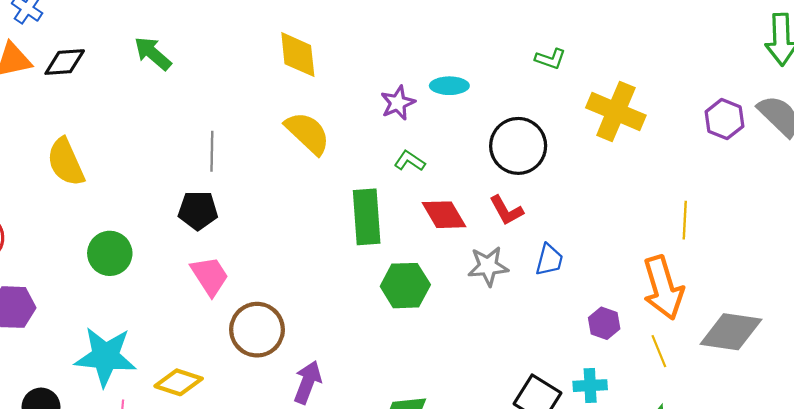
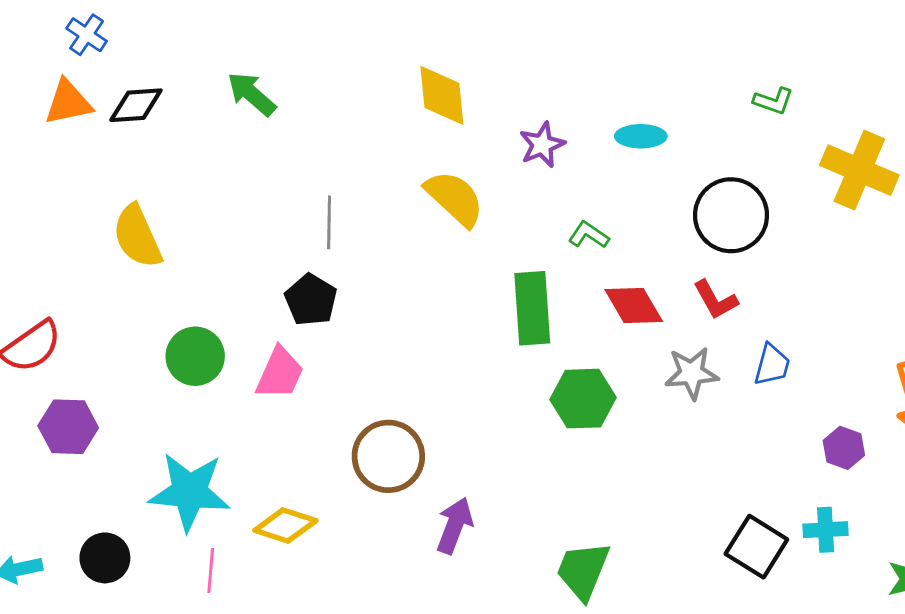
purple star: (398, 103) -> (542, 145), moved
black pentagon: (198, 210) -> (311, 300), turned 30
pink trapezoid: (210, 276) -> (280, 373), moved, turned 57

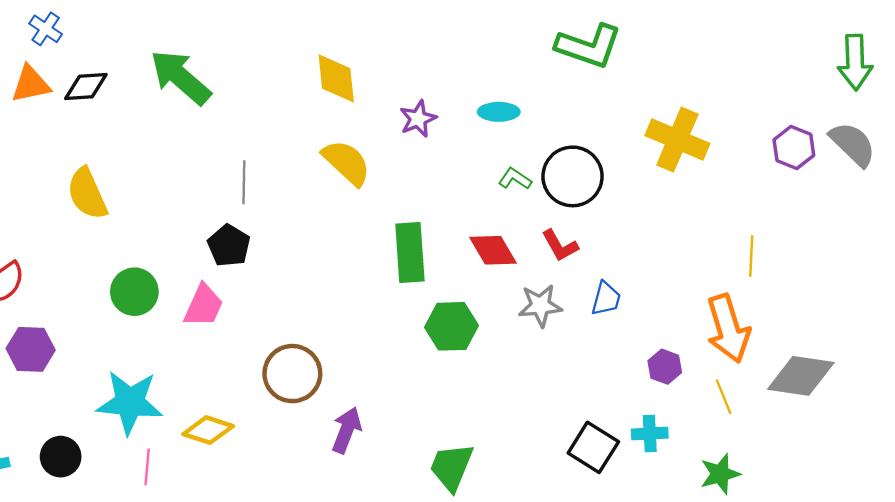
green arrow: (252, 94) -> (181, 77), size x1.5
green L-shape: (773, 101) -> (589, 46), moved, size x2.0
green L-shape: (589, 235) -> (515, 179), moved

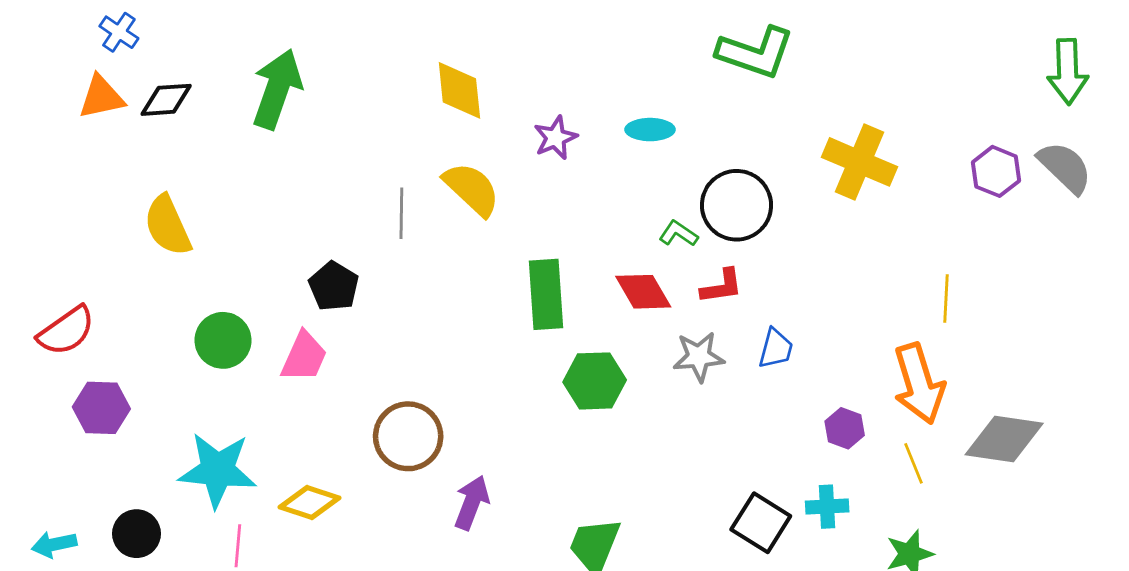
green arrow: (181, 77) -> (277, 89), turned 68
green L-shape: (515, 179) -> (678, 234), moved
gray line: (244, 182) -> (401, 213), moved
red L-shape: (560, 246) -> (722, 286), turned -69

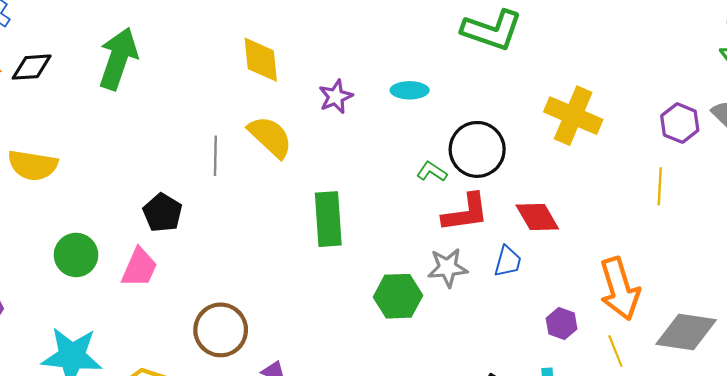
yellow semicircle: (168, 225) -> (33, 165), turned -57
red L-shape: (722, 286) -> (466, 213), size x1.4
red diamond: (643, 292) -> (537, 217), moved
yellow line: (946, 298) -> (660, 186), moved
green hexagon: (595, 381) -> (398, 296), moved

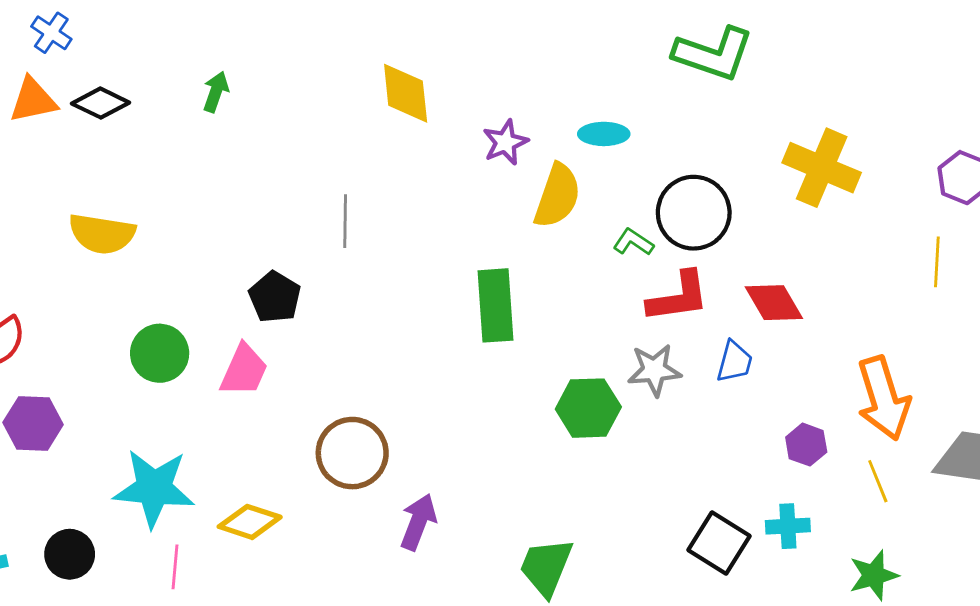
green arrow: (118, 59) -> (216, 92), size x0.5
black diamond: (32, 67) -> (101, 103), turned 30
yellow semicircle: (270, 137) -> (557, 196), moved, turned 66

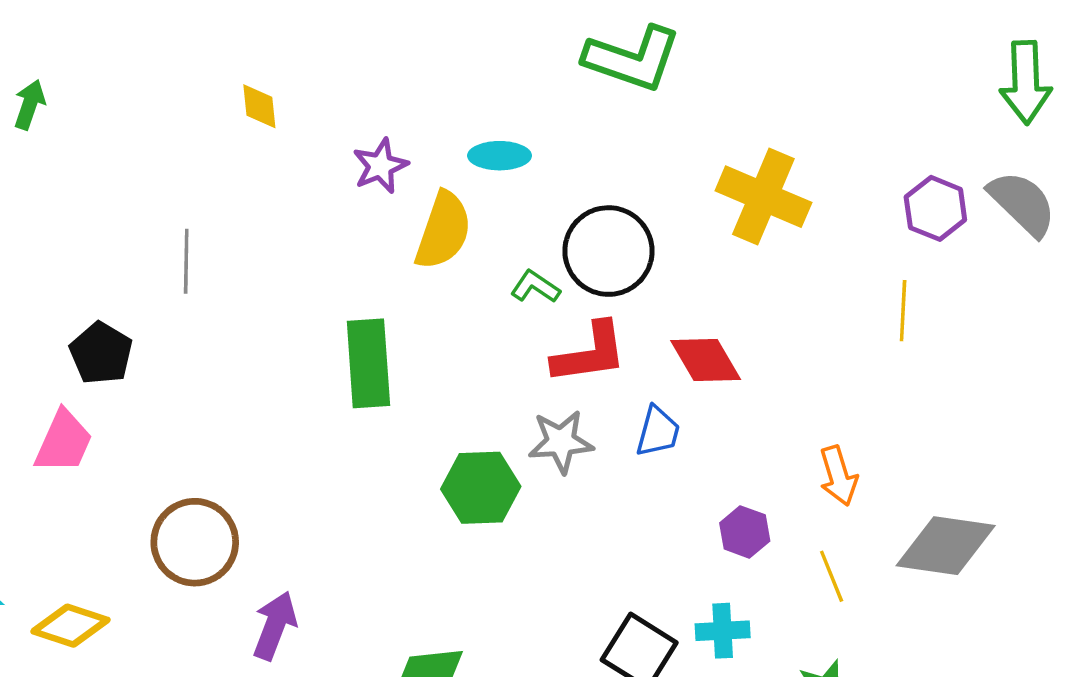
yellow diamond: (406, 93) -> (259, 106), size x0.6
orange arrow: (883, 398) -> (838, 476), size x0.6

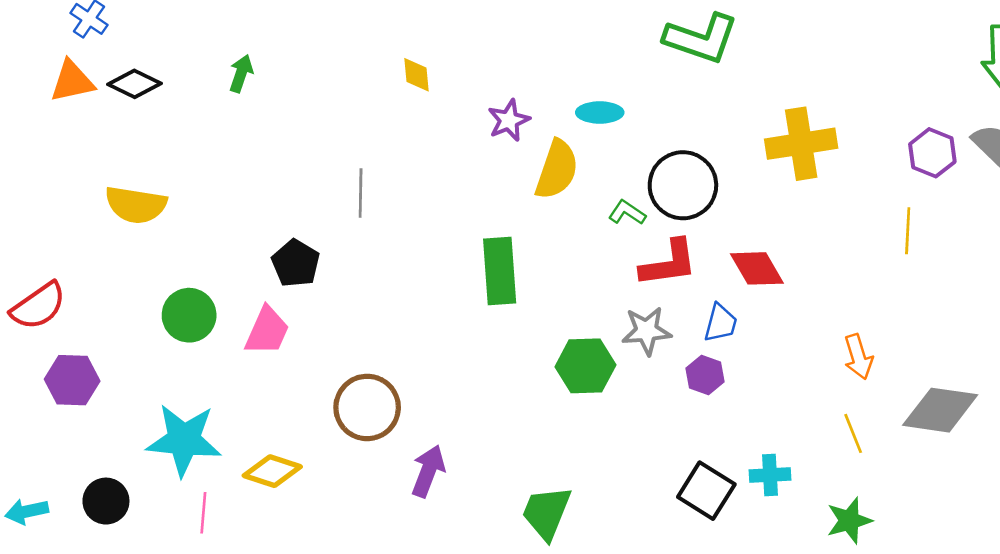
yellow cross: (763, 197) -> (801, 144), turned -32
purple hexagon: (745, 532) -> (705, 375), moved

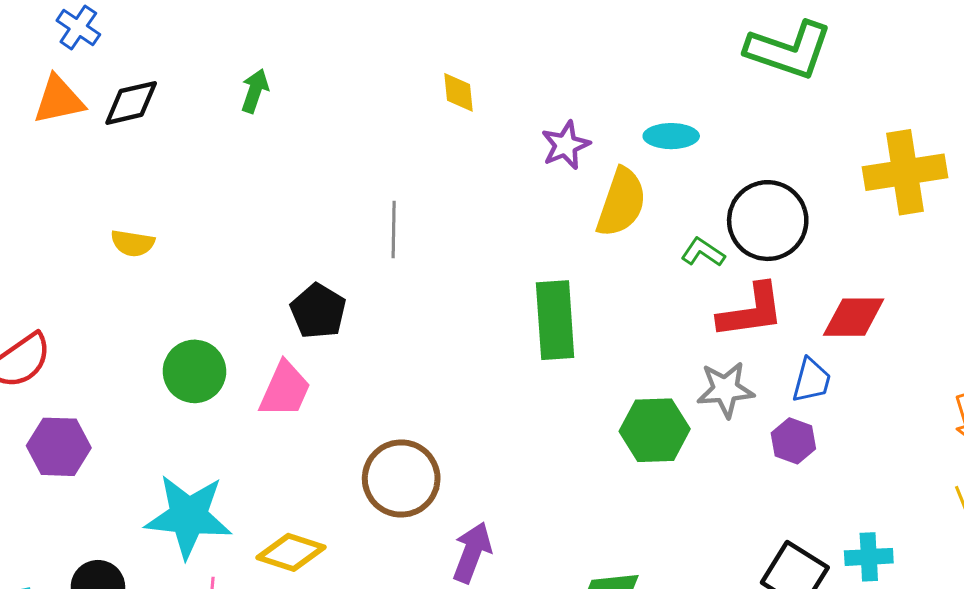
black diamond: (135, 84) -> (131, 103), turned -39
yellow semicircle: (136, 205) -> (133, 243), size x0.6
red diamond: (757, 268) -> (854, 317), turned -60

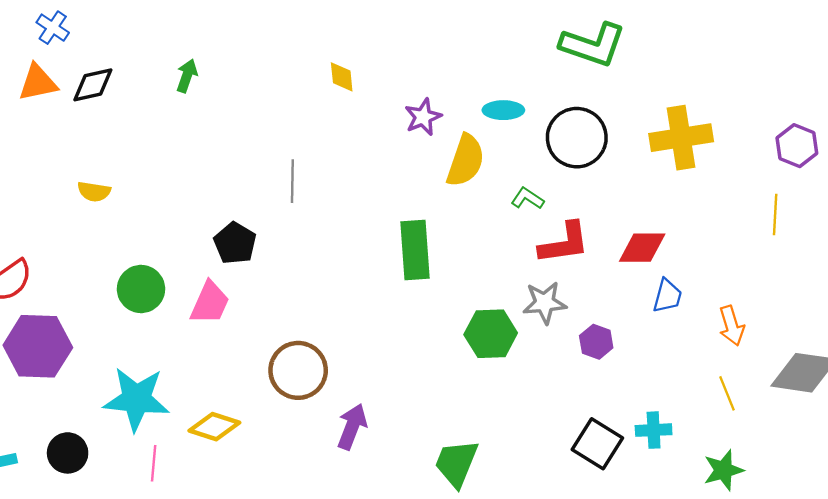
black circle: (768, 221) -> (577, 138), moved
blue trapezoid: (811, 380) -> (667, 296), moved
purple hexagon: (59, 447) -> (38, 346), size x1.4

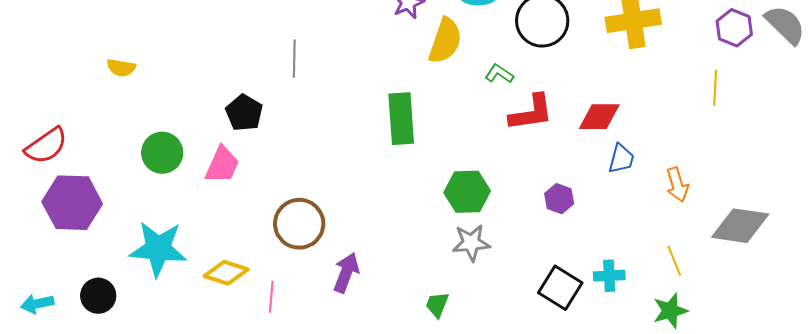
gray star: (545, 303) -> (471, 243), moved
yellow line: (727, 393) -> (674, 261), moved
pink line: (154, 463) -> (271, 297), moved
green trapezoid: (456, 463) -> (437, 305), size x0.6

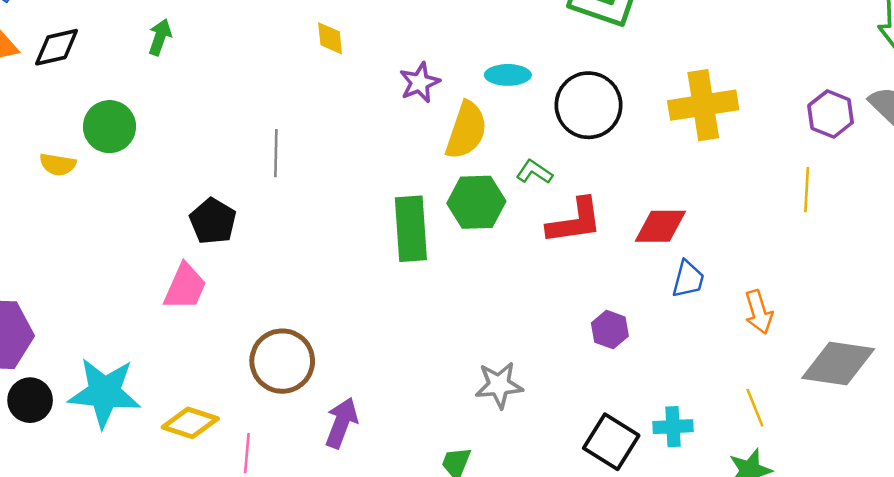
green circle: (162, 153) -> (109, 127), moved
green hexagon: (467, 192) -> (476, 202), moved
black circle: (98, 296) -> (30, 400), moved

